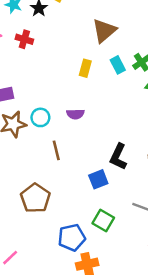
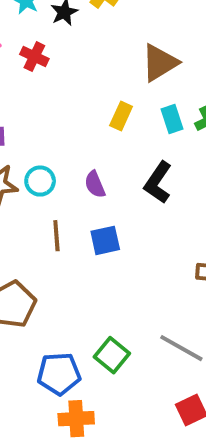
purple semicircle: (75, 114) -> (95, 184), turned 60
black L-shape: (118, 157) -> (158, 183), moved
blue square: (98, 179) -> (105, 240), moved

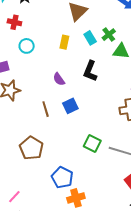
cyan circle: (40, 181) -> (27, 46), moved
green square: (112, 355) -> (92, 143), moved
blue pentagon: (59, 374) -> (62, 178), turned -30

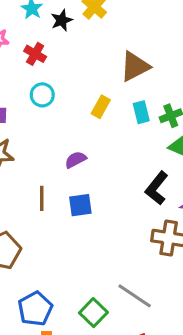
black L-shape: (90, 71) -> (157, 188), moved
purple semicircle: (59, 79) -> (76, 160), turned 80
green square: (92, 143) -> (93, 313), moved

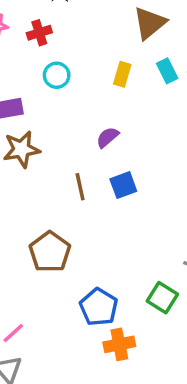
red cross: (35, 54) -> (39, 33), turned -35

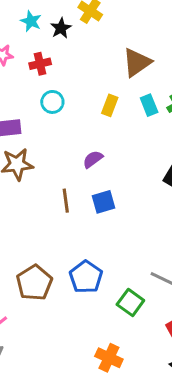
brown pentagon: (50, 252) -> (34, 283), moved
blue pentagon: (99, 307) -> (86, 277), moved
orange cross: (119, 344) -> (109, 358), moved, turned 32

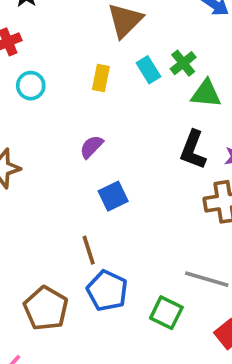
brown line: (66, 201) -> (89, 250), moved

